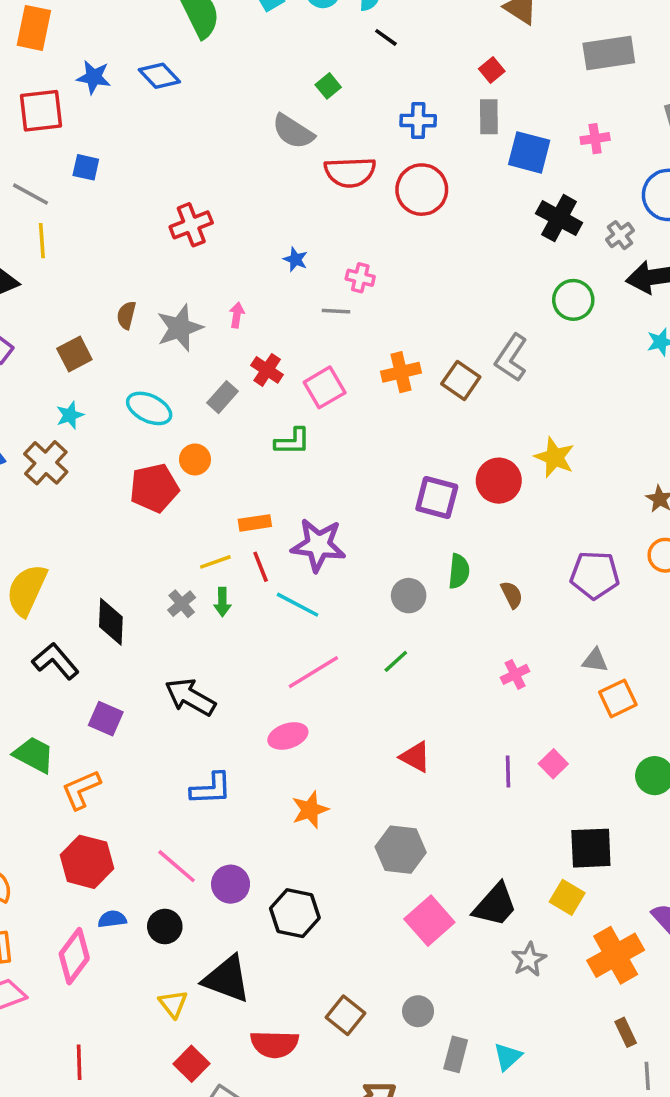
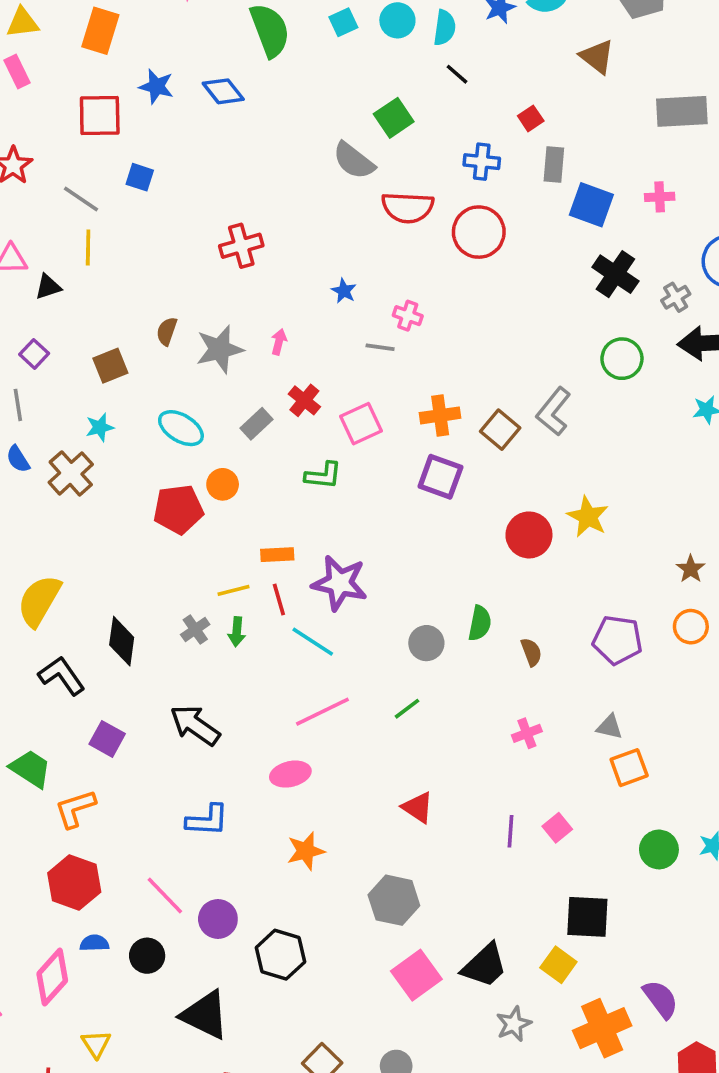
red square: (492, 70) -> (531, 118), moved
green square: (328, 86) -> (394, 118), size x1.5
purple square: (437, 498) -> (440, 477), moved
yellow triangle: (173, 1004) -> (96, 1044), moved

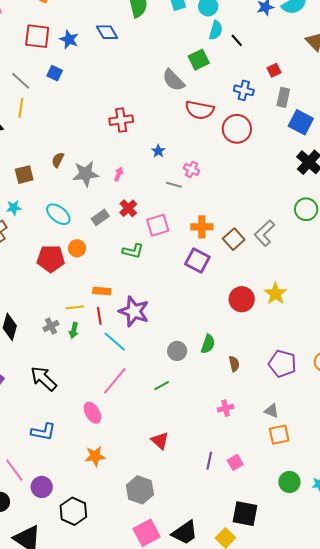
cyan semicircle: (445, 28) -> (216, 30), moved
blue star: (156, 86) -> (69, 39), moved
red cross: (241, 246) -> (121, 120), moved
pink line: (322, 712) -> (115, 381), turned -32
pink ellipse: (290, 774) -> (92, 413), turned 65

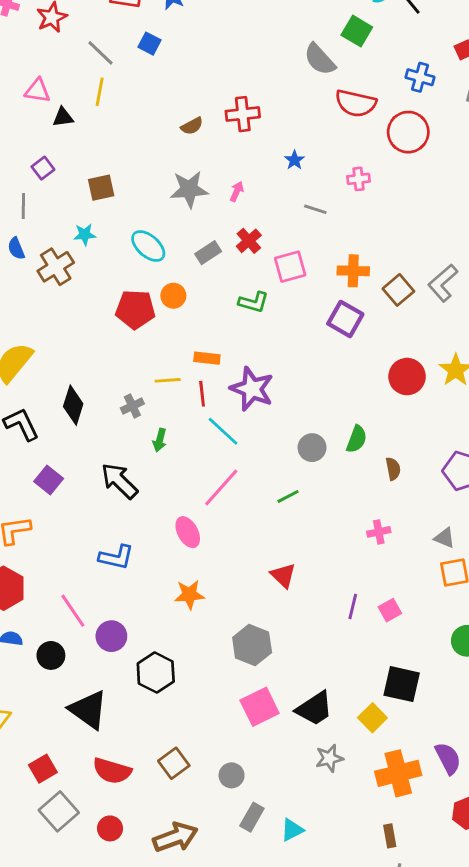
green square: (199, 60) -> (357, 31), turned -35
brown semicircle: (58, 160) -> (192, 126), moved, turned -147
pink cross: (192, 169) -> (358, 179), moved, turned -35
green arrow: (74, 330) -> (160, 440), moved

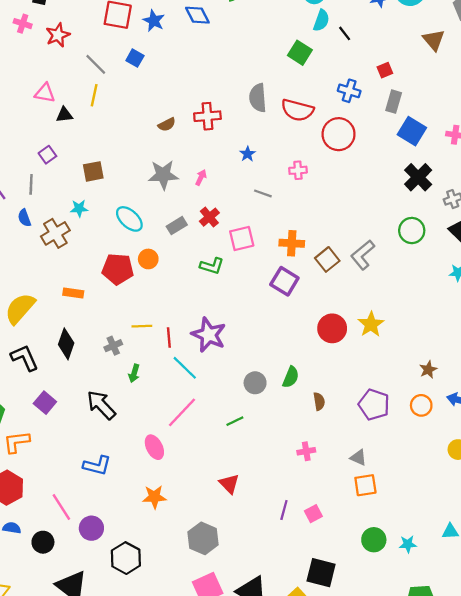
gray semicircle: (320, 59) -> (258, 98), moved, turned 36
orange rectangle: (207, 358) -> (73, 293), moved

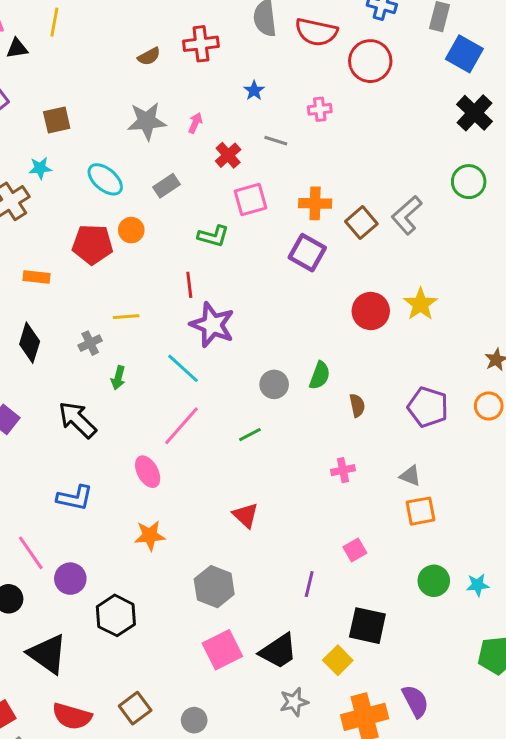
red cross: (209, 217) -> (228, 155), moved
red line: (169, 337) -> (189, 285), moved
purple line: (284, 510) -> (309, 584), moved

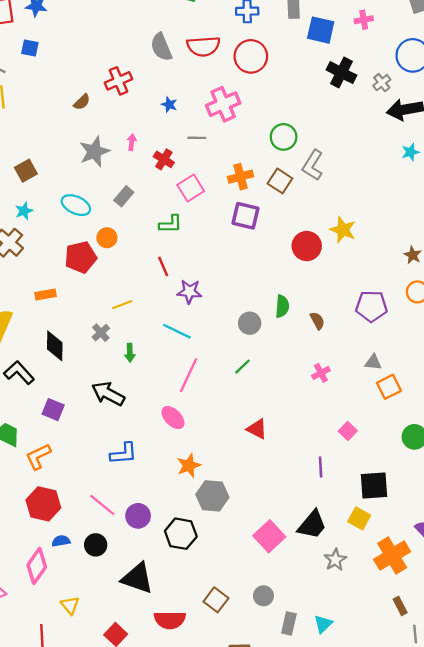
pink cross: (320, 109) -> (223, 104), size x1.8
green circle: (469, 182) -> (284, 137), moved
purple star: (212, 325) -> (189, 292), size x0.7
gray hexagon: (214, 587) -> (212, 496), moved

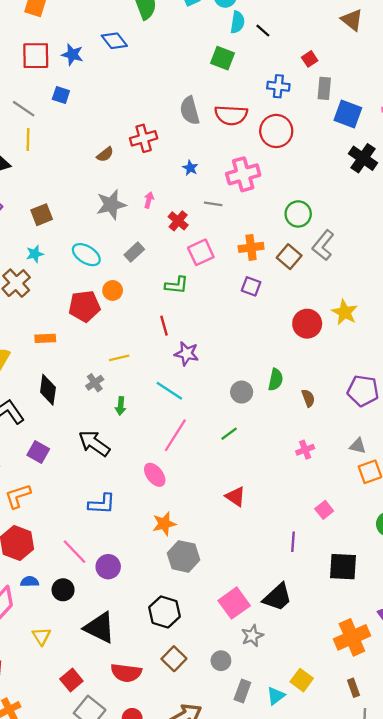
purple square: (246, 216) -> (251, 286), size x0.7
yellow square: (359, 518) -> (302, 680), moved
black hexagon: (181, 534) -> (165, 612), moved
gray star: (335, 560) -> (252, 636), moved
yellow triangle: (70, 605) -> (42, 636), moved

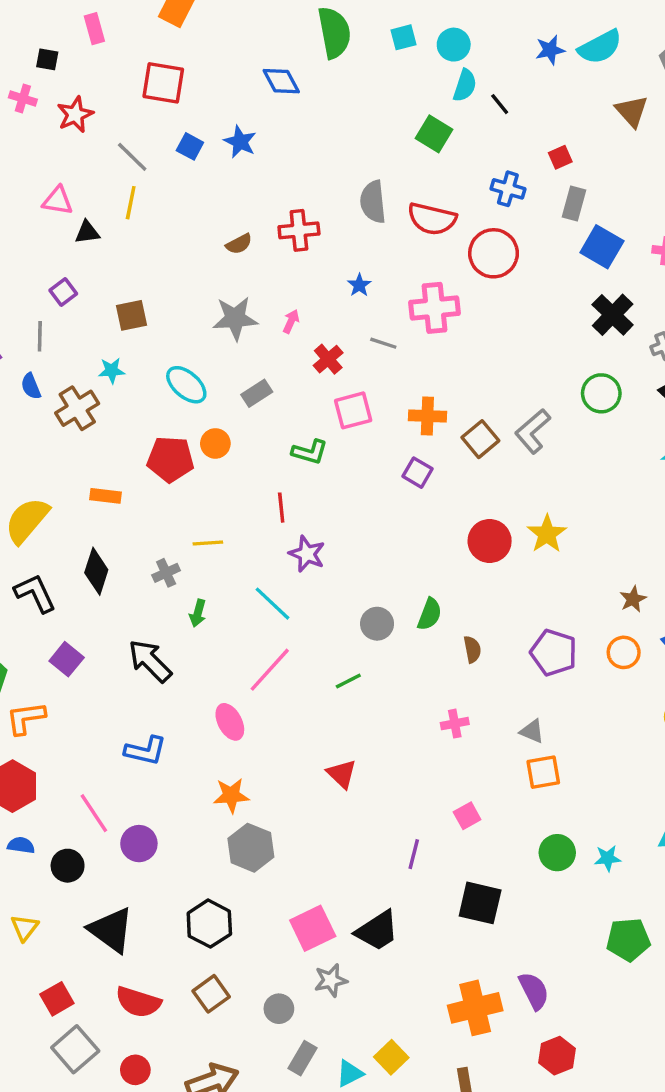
blue star: (72, 55) -> (240, 142), moved
green circle: (298, 214) -> (601, 393), moved

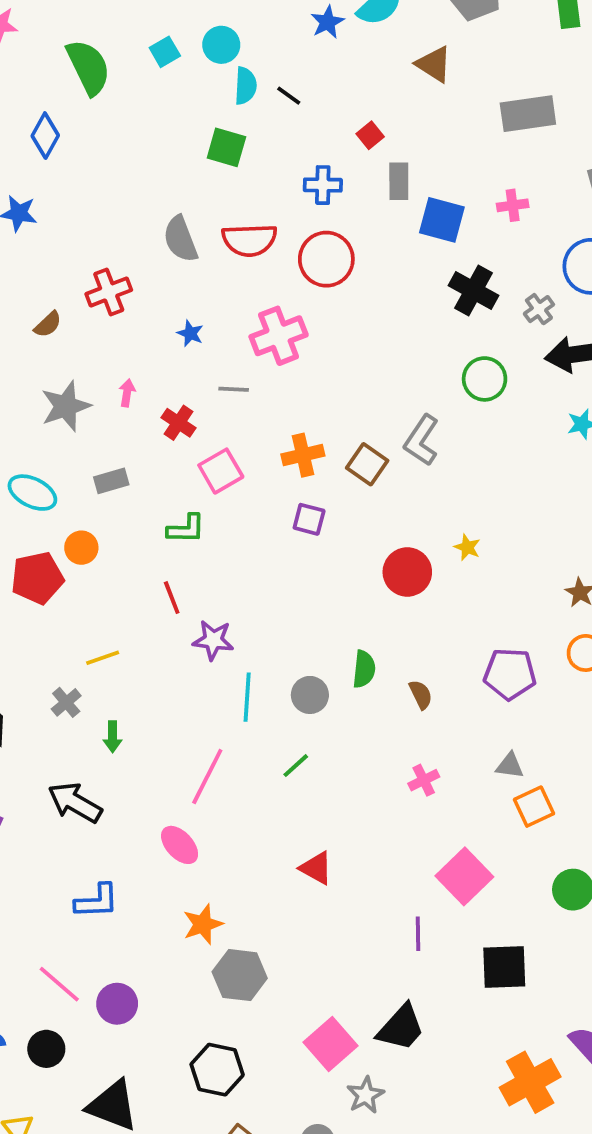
blue diamond: (281, 81) -> (45, 136), turned 72
gray rectangle: (257, 393) -> (111, 481), turned 32
yellow star: (547, 534) -> (467, 547), size x0.6
cyan line: (272, 604) -> (247, 697), moved, turned 66
pink square: (467, 816) -> (464, 876), size x1.8

